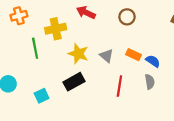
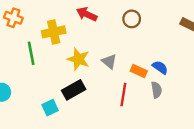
orange cross: (19, 16) -> (13, 18), turned 35
orange rectangle: (133, 55) -> (139, 71), moved
cyan square: (42, 96) -> (50, 108), moved

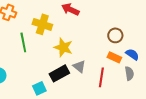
brown circle: (132, 19) -> (115, 35), moved
yellow cross: (54, 32) -> (42, 24), turned 30
gray triangle: (109, 61) -> (79, 66), moved

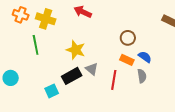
yellow cross: (42, 24) -> (46, 19), moved

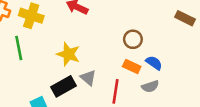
gray semicircle: (142, 76) -> (150, 86), turned 80

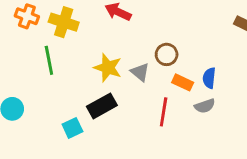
brown circle: (133, 39) -> (167, 54), moved
blue semicircle: (154, 63) -> (209, 78), turned -119
gray triangle: (88, 78) -> (140, 72), moved

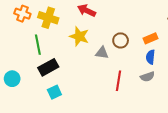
yellow star: (108, 68) -> (79, 36), moved
gray triangle: (140, 72) -> (102, 53), turned -32
orange rectangle: (183, 82) -> (150, 38), moved, turned -48
black rectangle: (102, 106) -> (48, 67), moved

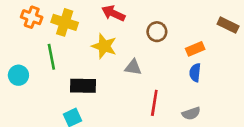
brown circle: (121, 40) -> (157, 32), moved
black rectangle: (48, 67) -> (83, 86), moved, turned 30
gray semicircle: (147, 77) -> (191, 113), moved
cyan circle: (12, 79) -> (18, 75), moved

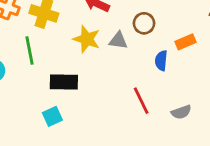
gray triangle: (133, 67) -> (118, 40), moved
blue semicircle: (195, 73) -> (161, 61), moved
red line: (154, 103) -> (141, 101), turned -35

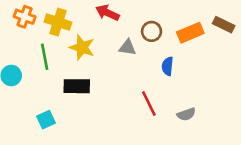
yellow star: (87, 39) -> (82, 47), moved
orange rectangle: (186, 42) -> (190, 33), moved, size x1.4
cyan square: (52, 116) -> (46, 120), moved

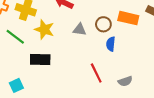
brown circle: (152, 31) -> (103, 24), moved
orange rectangle: (190, 33) -> (128, 18), turned 36
green line: (45, 57) -> (15, 37), turned -42

